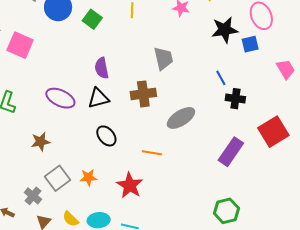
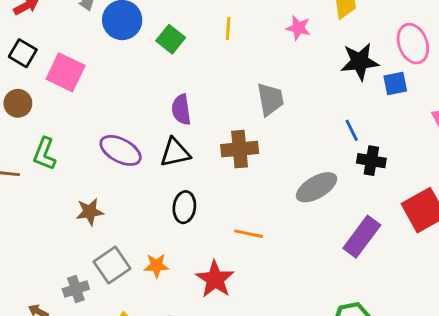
gray ellipse: (181, 118) -> (317, 187), moved
black ellipse: (106, 136) -> (184, 207), turned 45
gray cross: (33, 196) -> (76, 289), turned 30

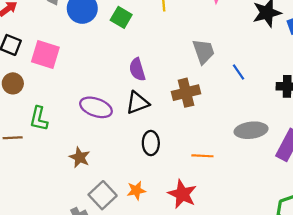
blue line: (352, 130) -> (239, 72), moved
gray ellipse: (317, 187) -> (251, 130), moved, turned 32
brown star: (90, 212) -> (80, 157), turned -30

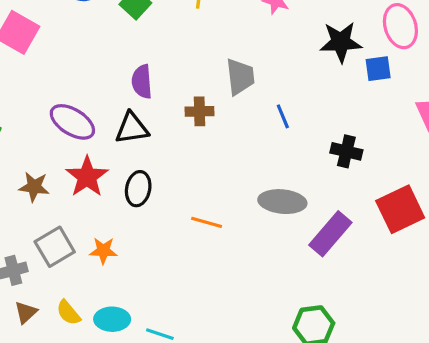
brown cross: (186, 93) -> (200, 111), moved, size x0.7
brown star: (80, 157) -> (34, 187), turned -30
red star: (182, 194) -> (87, 177), moved

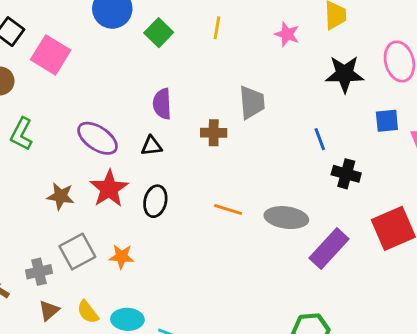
blue square: (378, 69) -> (387, 121), moved
blue line: (283, 116) -> (320, 139), moved
black triangle: (132, 128) -> (152, 146), size x0.7
orange line: (207, 222) -> (228, 209), moved

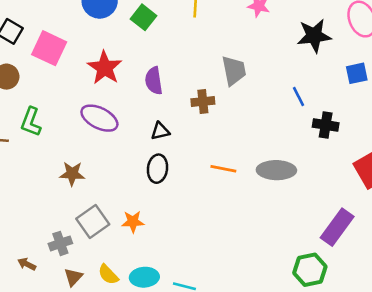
black triangle: (152, 146) -> (160, 131), moved
red star: (109, 189) -> (105, 68), moved
purple rectangle: (329, 248) -> (337, 227), moved

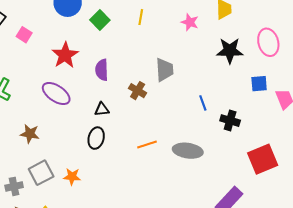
pink square: (49, 48) -> (24, 35), size x0.6
blue line: (299, 96) -> (203, 103), moved
brown cross: (203, 101) -> (138, 91), turned 30
orange line: (223, 169) -> (147, 144), turned -36

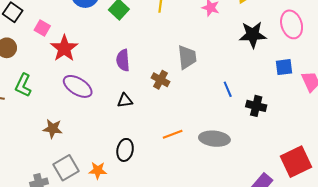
red star: (65, 55) -> (64, 48), moved
black ellipse: (96, 138) -> (125, 150), moved
red square: (263, 159) -> (296, 162), moved

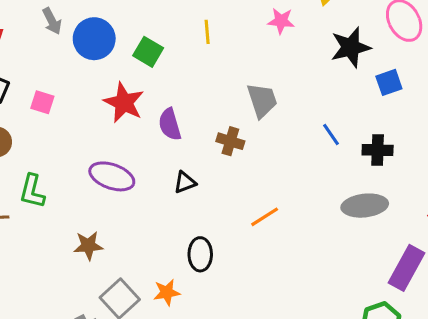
red star: (64, 48) -> (124, 103), moved
blue square: (284, 67) -> (389, 82), moved
gray ellipse: (214, 139) -> (365, 206), moved

